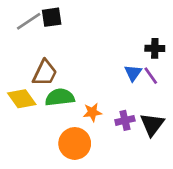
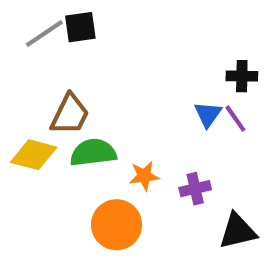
yellow diamond: (22, 99) -> (34, 155), turned -40
black triangle: (152, 124) -> (238, 231), moved, turned 40

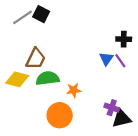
black square: (80, 27) -> (41, 14), turned 35
purple cross: (195, 189) -> (112, 108), moved, turned 32

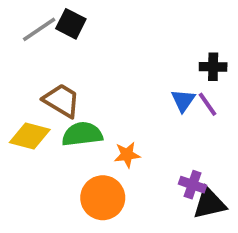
brown trapezoid: (36, 59) -> (62, 100), turned -85

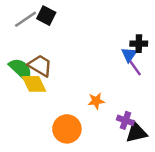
blue triangle: (183, 100) -> (129, 55), moved
green semicircle: (82, 134) -> (21, 69), moved, turned 50
yellow diamond: (30, 136) -> (34, 84), moved, turned 50
orange star: (127, 155) -> (96, 101), moved

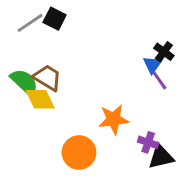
black cross: (139, 44) -> (164, 52), turned 35
orange star: (96, 101) -> (114, 119), size x1.5

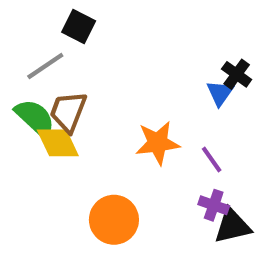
gray line: (30, 23) -> (45, 66), moved
brown trapezoid: (47, 78) -> (68, 112), turned -100
purple line: (160, 81) -> (212, 159), moved
orange star: (114, 119) -> (158, 143), moved

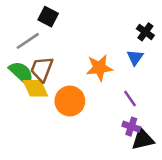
black cross: (237, 74) -> (145, 32), moved
orange star: (158, 143) -> (99, 68), moved
orange circle: (114, 220) -> (70, 101), moved

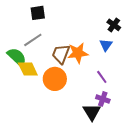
black square: (48, 17) -> (38, 13), turned -35
gray line: (28, 41) -> (33, 40), moved
brown trapezoid: (42, 69) -> (61, 54), moved
black triangle: (143, 139) -> (92, 112), moved, turned -48

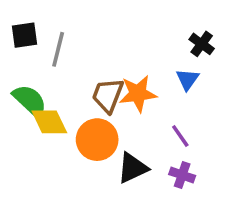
black square: (38, 13) -> (25, 35), moved
gray line: (33, 40) -> (58, 49), moved, turned -42
black triangle: (92, 112) -> (133, 168), moved, turned 36

